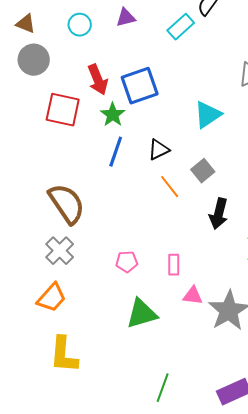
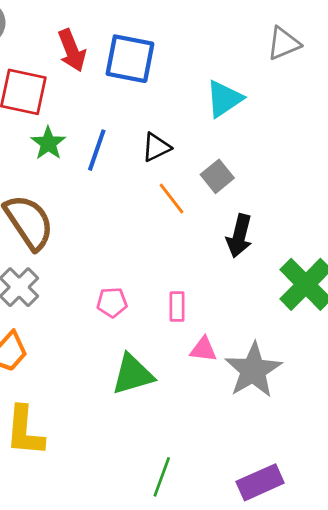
blue square: (140, 86) -> (130, 59), turned 30
green star: (113, 115) -> (48, 143), moved

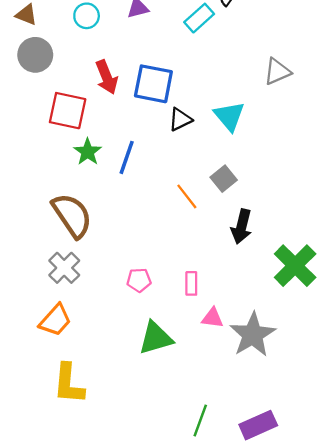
cyan triangle: (224, 99) -> (229, 116), turned -36
black triangle: (156, 147) -> (180, 120), moved
green line: (162, 477) -> (200, 421), moved

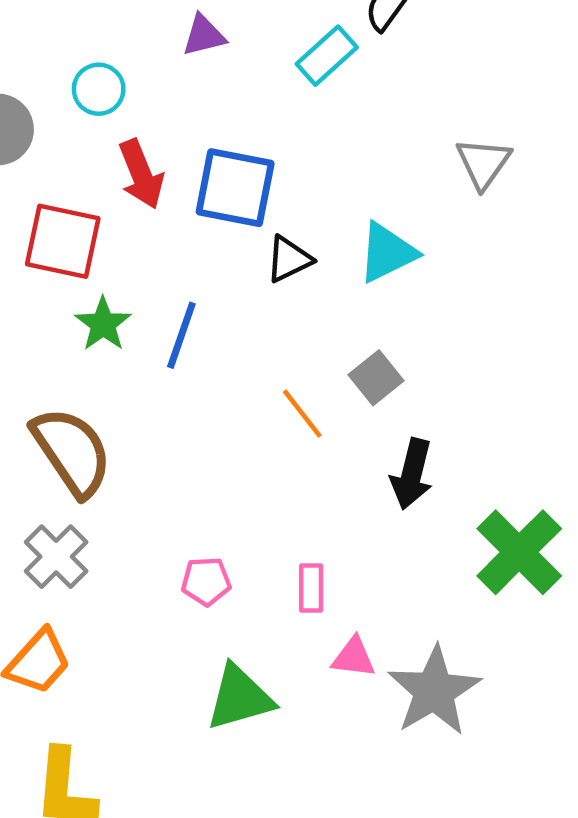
cyan circle: (87, 16) -> (99, 89), moved
gray triangle: (277, 72) -> (483, 163), turned -32
cyan triangle: (229, 116) -> (387, 252), turned 44

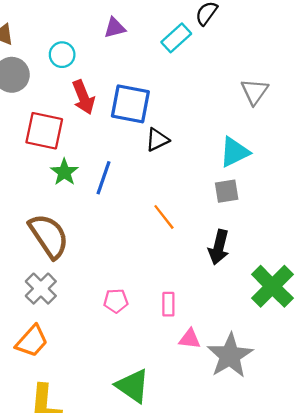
cyan triangle: (387, 252) -> (234, 152), moved
gray square: (376, 378) -> (227, 191), moved, turned 30
green triangle: (240, 698) -> (133, 386), moved, turned 51

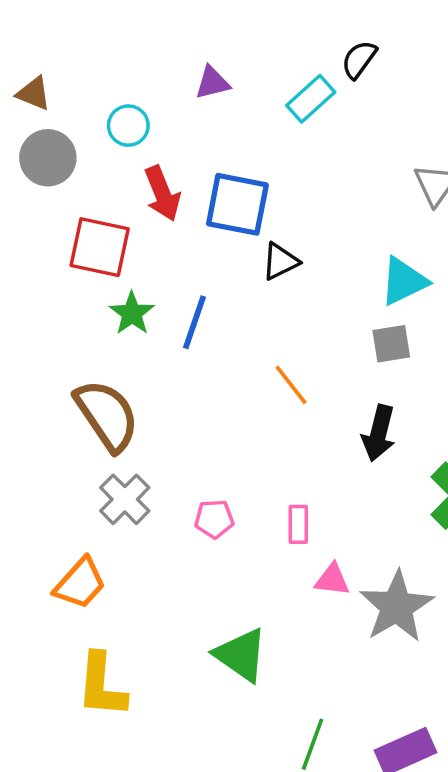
gray cross: (41, 289) -> (125, 499), moved

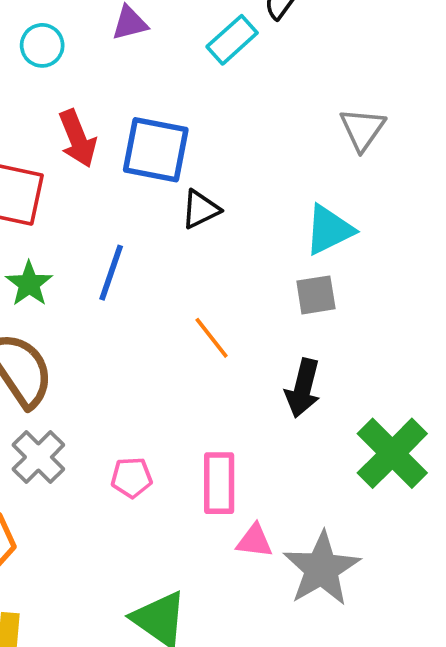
cyan circle: (128, 126) -> (42, 45), moved
green star: (132, 313) -> (29, 284), moved
pink rectangle: (298, 524) -> (219, 483), size x1.5

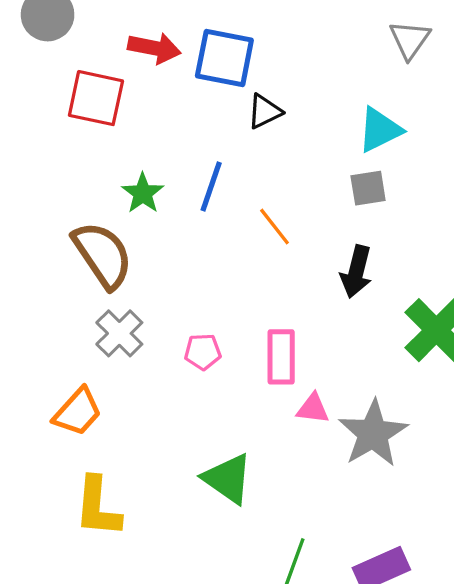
red arrow: (78, 139) -> (154, 48), turned -57
blue line: (111, 273) -> (211, 187), moved
green star: (29, 284) -> (143, 193), moved

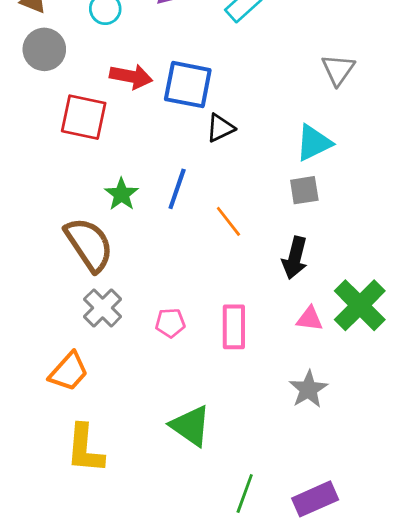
pink triangle: (313, 409) -> (310, 319), moved
gray star: (373, 434) -> (308, 389), size x0.7

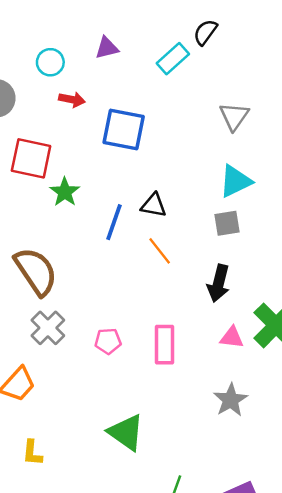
gray triangle: (338, 70) -> (234, 116), moved
red arrow: (131, 76) -> (72, 99), moved, size x0.7
black triangle: (220, 128) -> (154, 205), moved, turned 36
green star: (121, 194) -> (65, 192), moved
yellow L-shape: (85, 449) -> (32, 453), size x0.6

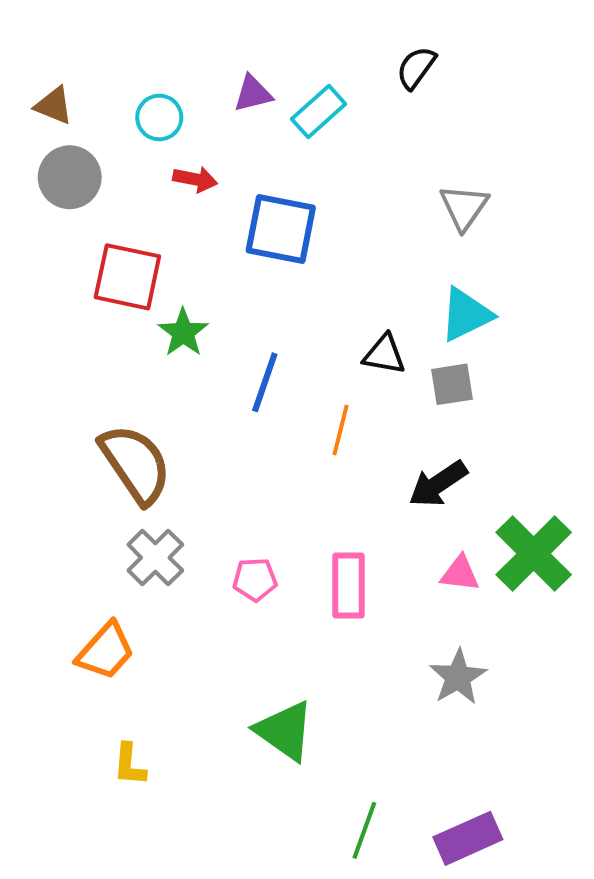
cyan rectangle: (173, 59) -> (319, 112), moved
black triangle: (154, 205) -> (384, 354), moved
orange line: (160, 251) -> (340, 430), turned 52
black arrow: (219, 283) -> (438, 484), turned 42

